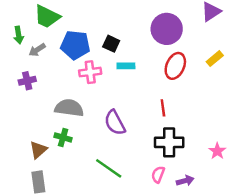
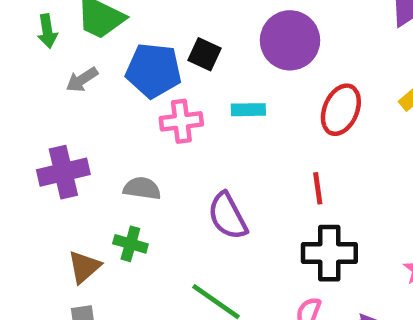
purple circle: (167, 29) -> (290, 40), moved
green arrow: (19, 35) -> (47, 31), moved
black square: (111, 44) -> (204, 54), moved
purple cross: (27, 81) -> (63, 172), moved, size x1.5
gray semicircle: (69, 108) -> (142, 188), size x0.7

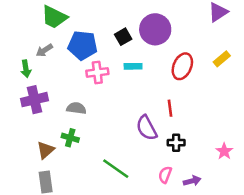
green arrow: (47, 31) -> (26, 69), moved
black square: (204, 54) -> (123, 37), moved, turned 35
purple semicircle: (228, 216) -> (147, 128), moved
black cross: (329, 253) -> (176, 143), size x0.6

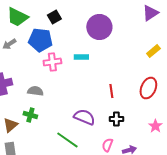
black square: (123, 37) -> (54, 17), moved
red ellipse: (182, 66) -> (148, 88), moved
purple semicircle: (147, 128) -> (84, 117), moved, turned 140

